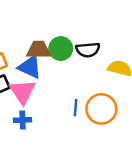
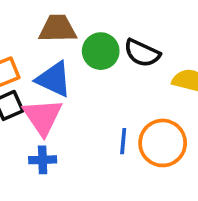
brown trapezoid: (39, 50) -> (58, 29), moved
black semicircle: (88, 50) -> (142, 53), turned 30

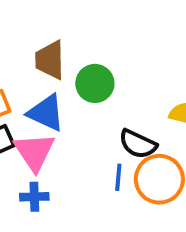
brown trapezoid: (58, 29) -> (50, 60), turned -90
black semicircle: (142, 53) -> (138, 144), moved

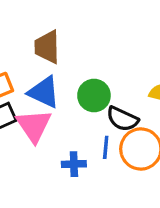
green circle: (95, 83) -> (94, 95), moved
blue cross: (34, 197) -> (74, 164), moved

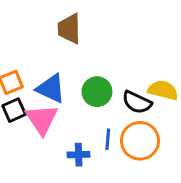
brown trapezoid: (47, 47) -> (69, 29), moved
black semicircle: (122, 119) -> (137, 102), moved

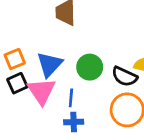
blue triangle: (51, 89) -> (50, 64), turned 48
blue line: (108, 139) -> (71, 98), moved

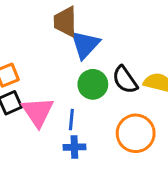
blue triangle: (50, 64) -> (85, 45), moved
black semicircle: (124, 76) -> (125, 80), moved, turned 30

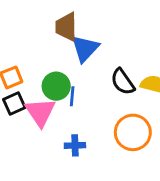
green circle: (93, 84) -> (56, 86), moved
blue line: (71, 120) -> (72, 96), moved

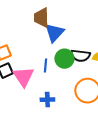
black semicircle: (123, 82) -> (80, 56), turned -48
green circle: (56, 86) -> (64, 59), moved

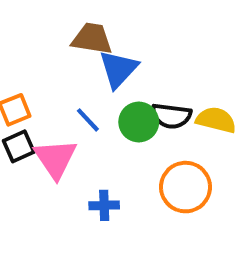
brown trapezoid: (41, 18) -> (92, 39), turned 100
blue line: (45, 66) -> (88, 120), moved, turned -48

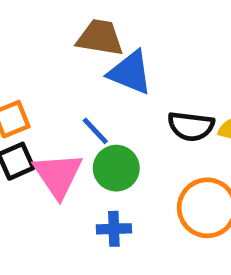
blue triangle: (118, 69) -> (130, 73), turned -51
green circle: (139, 122) -> (116, 168), moved

